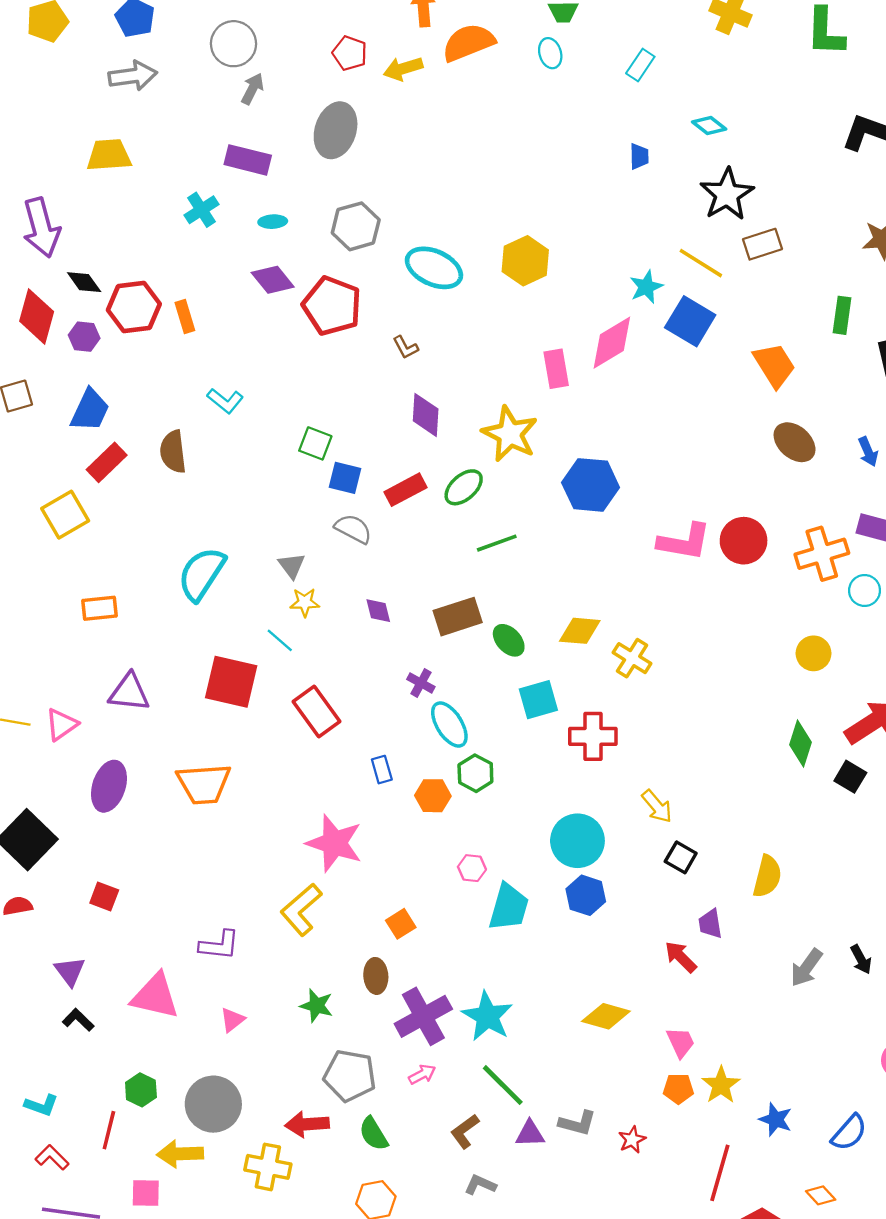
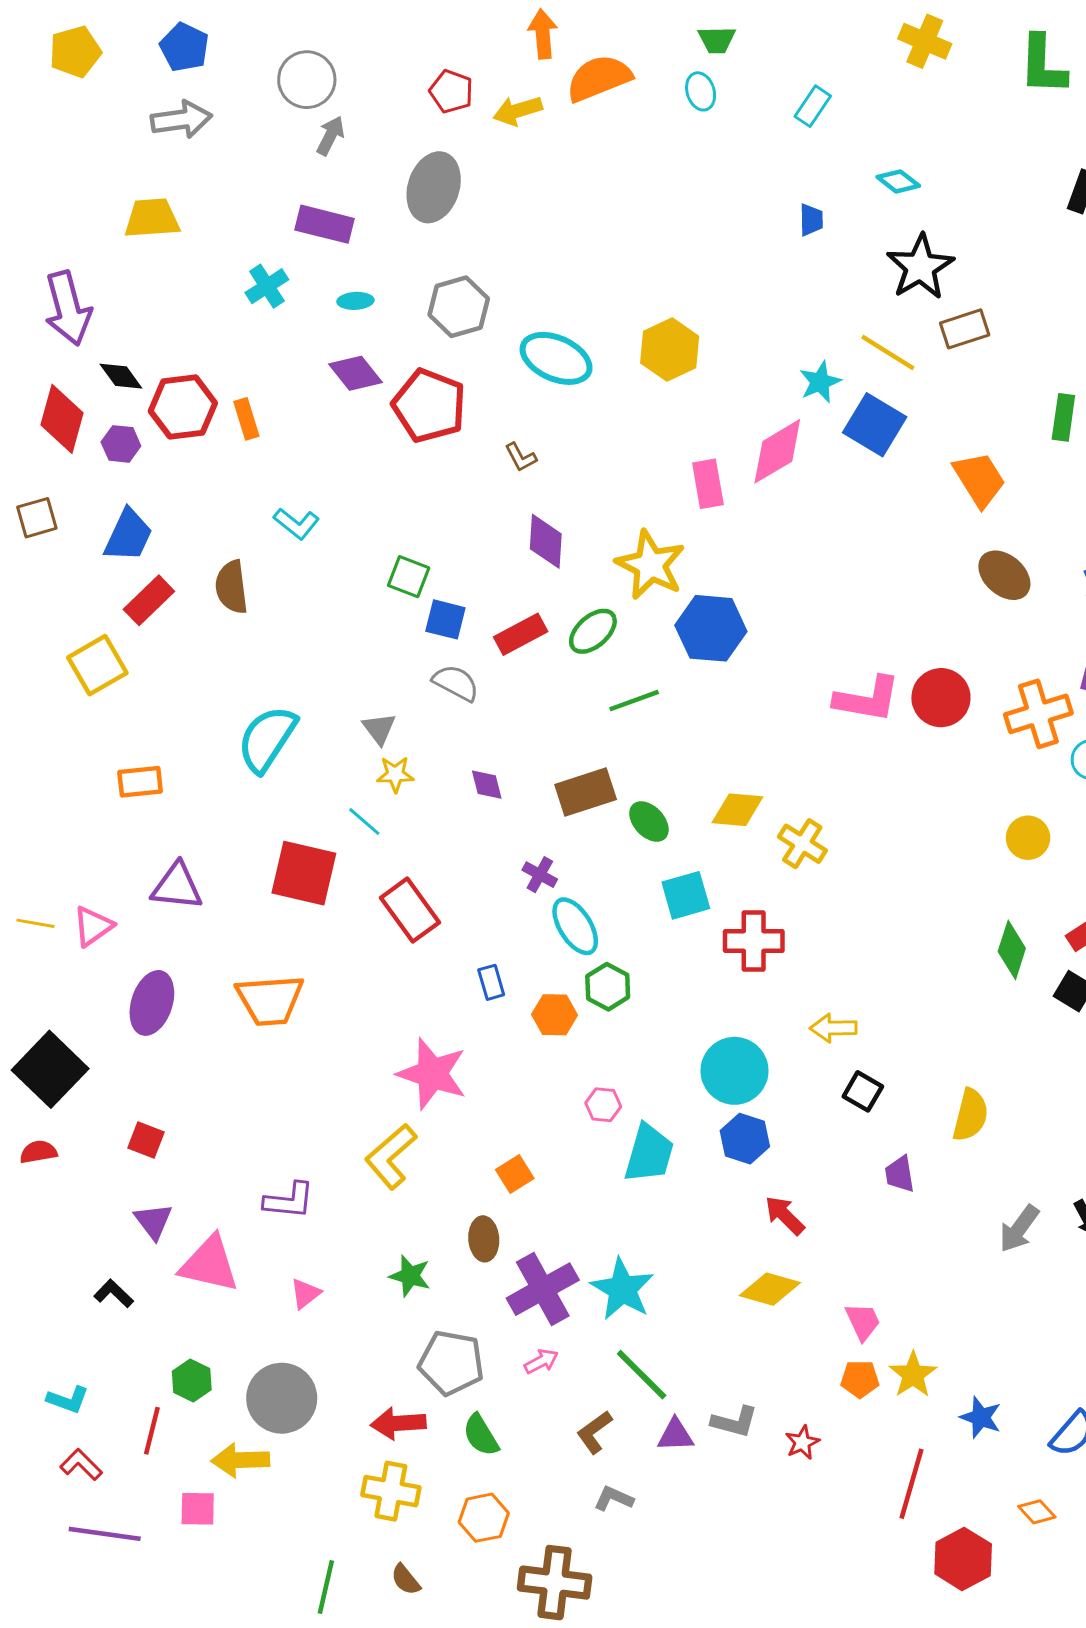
blue hexagon: (591, 485) -> (711, 628), moved
yellow arrow: (657, 806) -> (833, 1028), turned 129
red arrow: (681, 957) -> (785, 1215), moved
purple triangle: (70, 971) -> (153, 1221), moved
yellow cross: (268, 1167) -> (391, 1491), moved

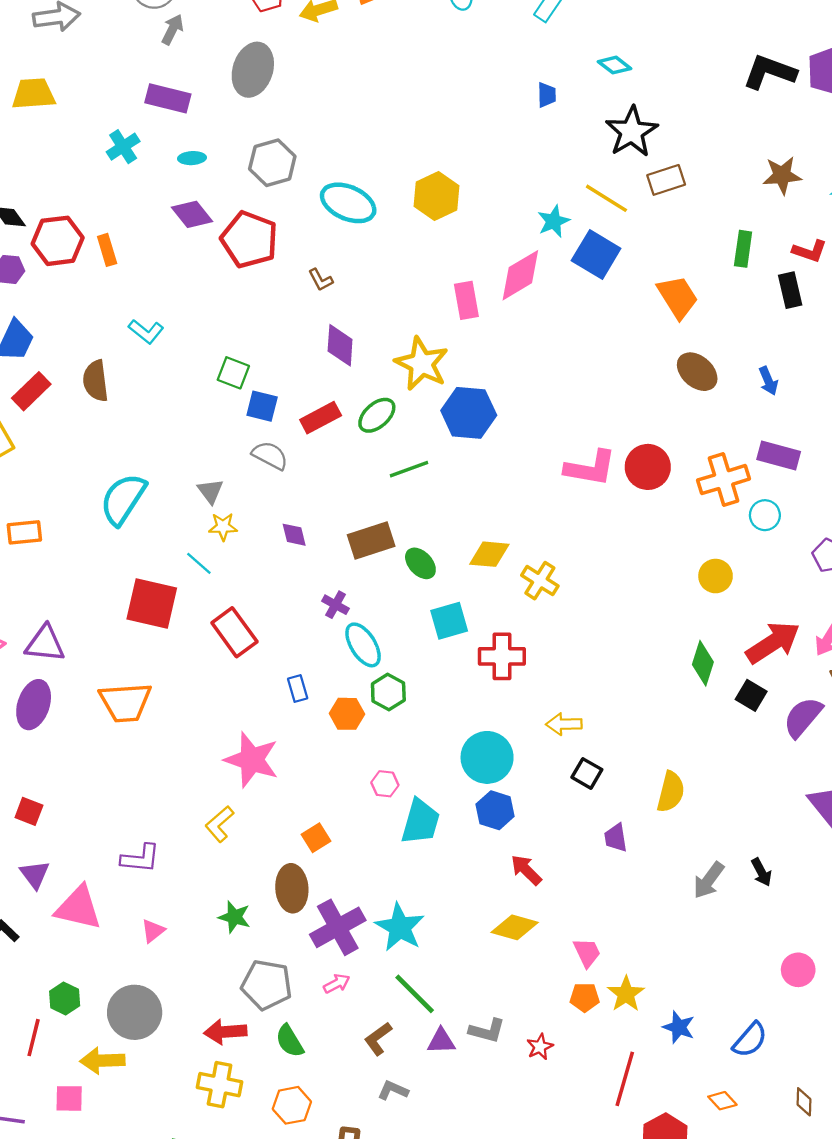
purple triangle: (177, 886) -> (45, 644), moved
yellow L-shape: (391, 1156) -> (220, 824), size x0.7
brown ellipse: (484, 1239) -> (292, 888), size x1.4

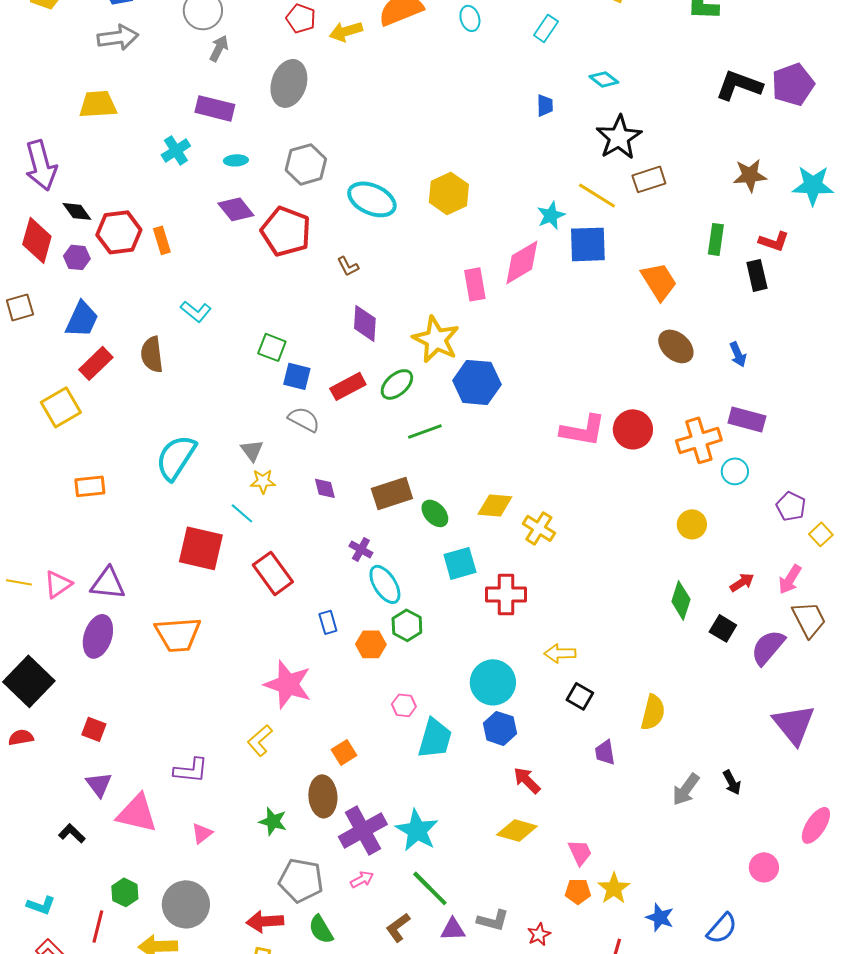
blue square: (596, 255) -> (588, 244), turned -33
red arrow: (773, 643) -> (742, 582), size x0.5

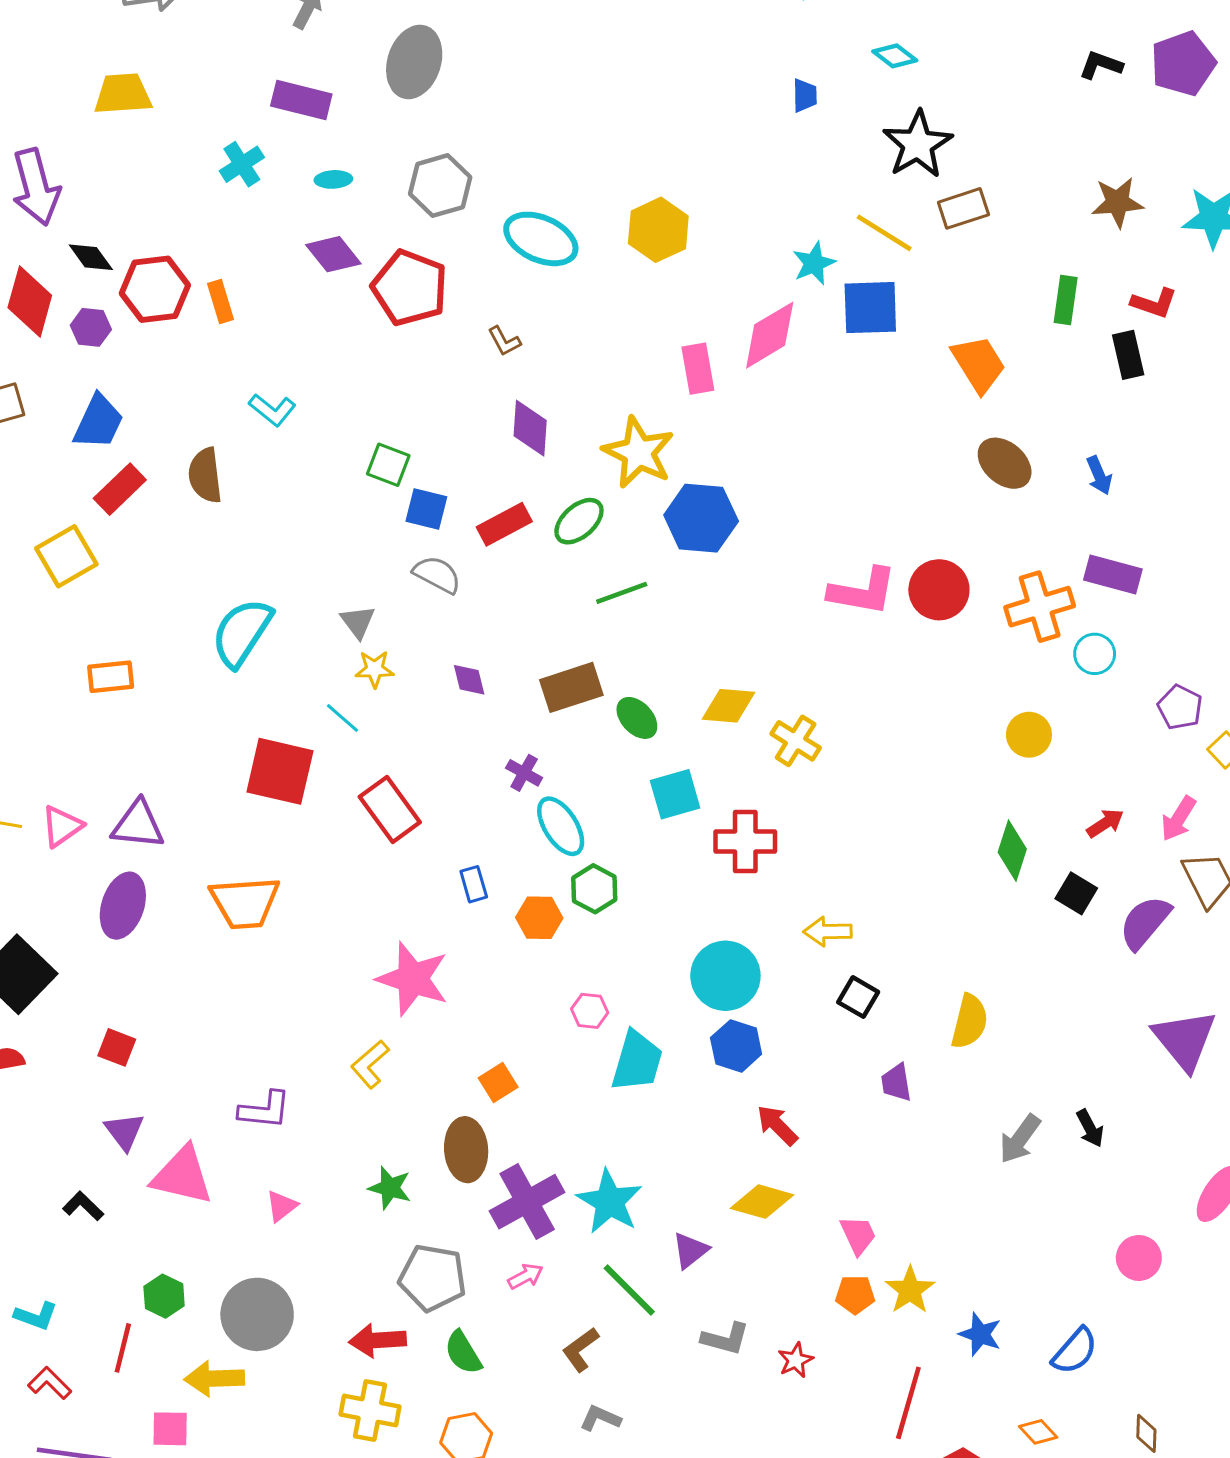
black L-shape: (739, 85) -> (1101, 65), size x0.6
purple triangle: (453, 929) -> (690, 1250), moved, turned -36

